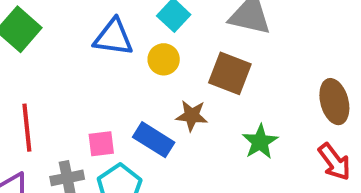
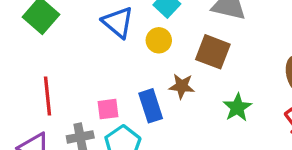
blue triangle: (113, 37) -> (118, 22), turned 32
blue rectangle: (154, 140) -> (151, 106), turned 40

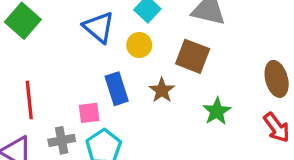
brown star: (182, 86) -> (162, 90), turned 30
blue rectangle: (151, 106) -> (117, 89), moved

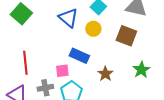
blue rectangle: (117, 89) -> (79, 56), turned -48
brown star: (162, 90) -> (105, 74), moved

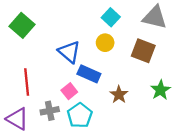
blue triangle: (68, 18) -> (69, 52), moved
pink square: (62, 71) -> (69, 91), turned -32

